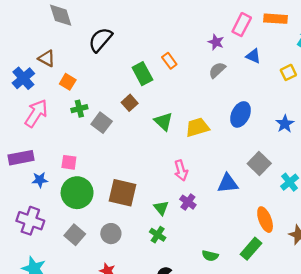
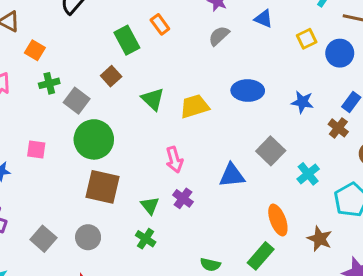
blue ellipse: (241, 114) -> (248, 91), turned 65
blue star: (285, 124) -> (302, 102), turned -30
green circle: (77, 193) -> (94, 139), moved

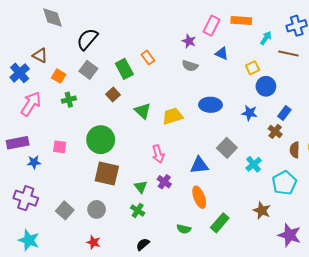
gray semicircle: (219, 36) -> (190, 66), turned -119
blue circle: (340, 53) -> (266, 86), moved
gray square: (77, 101) -> (88, 70), moved
orange ellipse: (278, 220) -> (199, 197), moved

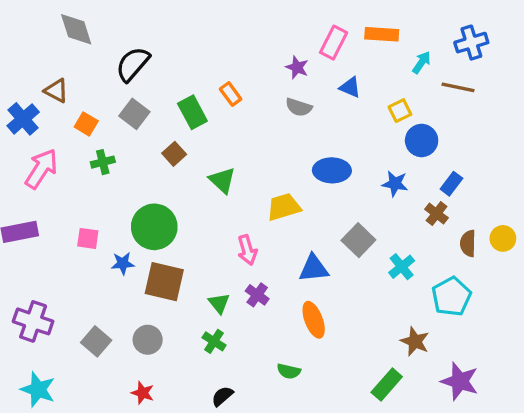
yellow trapezoid: (173, 116) -> (284, 207), moved
blue star: (34, 162) -> (123, 263), moved
green rectangle: (220, 223) -> (387, 385), moved

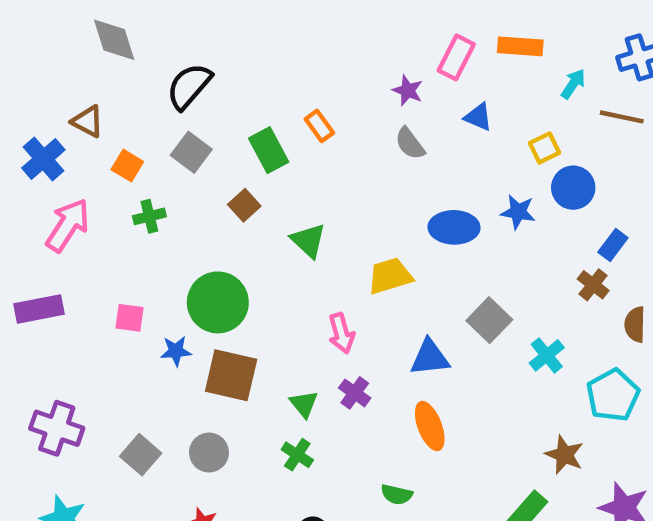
gray semicircle: (299, 107) -> (410, 143), turned 35
blue star: (395, 184) -> (518, 212), moved

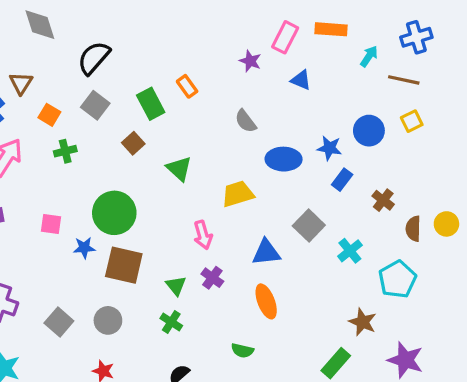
brown triangle: (88, 121) -> (21, 83), turned 35
gray semicircle: (410, 143) -> (246, 121), moved
yellow square: (545, 148) -> (412, 121), moved
blue rectangle: (613, 245) -> (342, 180), moved

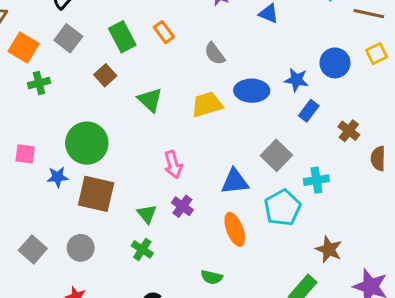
orange rectangle: (187, 86) -> (164, 32), moved
orange square: (49, 115) -> (24, 48), size x1.4
yellow trapezoid: (238, 194) -> (207, 105), moved
cyan cross: (350, 251) -> (316, 180), turned 30
cyan pentagon: (397, 279) -> (283, 208), moved

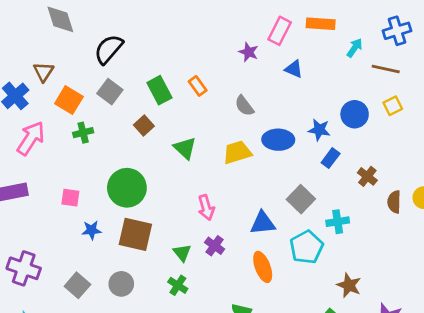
blue star: (58, 177) -> (92, 230), moved

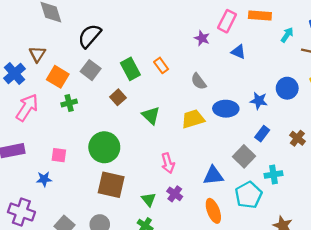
blue rectangle: (331, 158) -> (262, 134), moved
blue star: (92, 230) -> (44, 179), moved

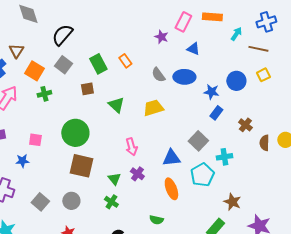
brown square: (118, 97) -> (87, 89), turned 32
blue ellipse: (226, 109) -> (184, 77), moved
blue rectangle: (262, 134) -> (216, 113), moved

